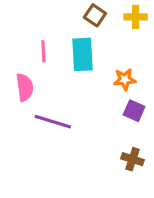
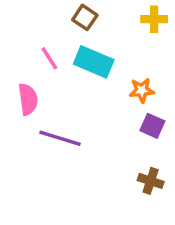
brown square: (95, 15) -> (85, 17), moved
pink line: (43, 51) -> (49, 58), turned -30
cyan rectangle: (82, 54) -> (94, 62), turned -64

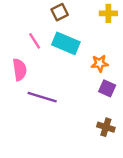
brown square: (85, 17) -> (60, 12), turned 30

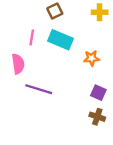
pink line: (35, 41) -> (32, 37), turned 42
purple square: (107, 88) -> (98, 93), moved

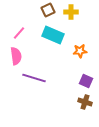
yellow cross: (100, 12) -> (71, 12), moved
pink line: (32, 37) -> (19, 33), moved, turned 32

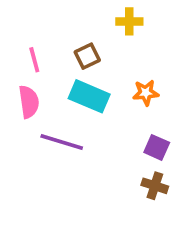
brown square: (48, 10) -> (87, 56), moved
pink line: (19, 33) -> (34, 60), turned -56
cyan rectangle: (53, 35) -> (89, 96), moved

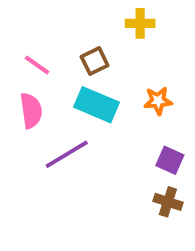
pink line: (34, 60) -> (37, 65), turned -40
purple line: (62, 142) -> (67, 154), turned -48

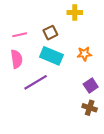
pink line: (37, 65) -> (20, 35), turned -48
purple square: (170, 160) -> (91, 86), turned 32

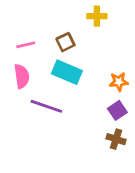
orange star: (84, 54) -> (119, 82), moved
purple line: (36, 82) -> (46, 106), turned 50

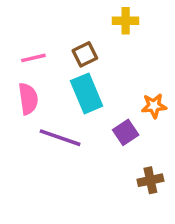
cyan rectangle: (67, 72) -> (87, 93), turned 44
purple square: (117, 110) -> (126, 132), moved
brown cross: (116, 139) -> (150, 180), turned -30

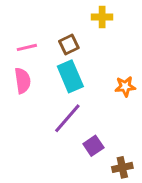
purple square: (126, 132) -> (93, 146), moved
purple line: (60, 138) -> (67, 118), moved, turned -68
brown cross: (150, 180) -> (122, 167), moved

